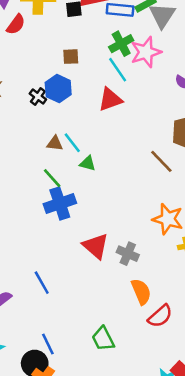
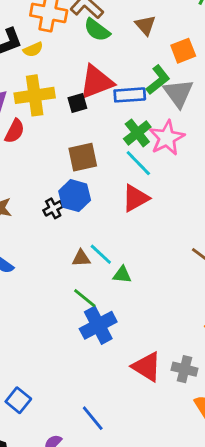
brown square: (71, 57) -> (83, 157), size x1.5
black cross: (38, 96) -> (53, 208), turned 35

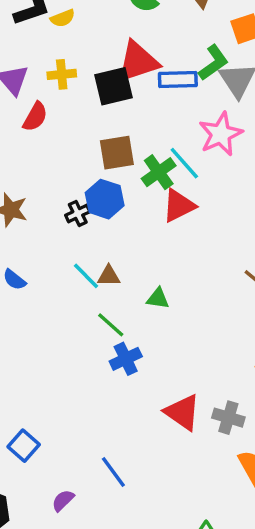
yellow cross: (35, 95) -> (62, 74), size x0.6
black square: (77, 103) -> (113, 86), size x1.6
green cross: (137, 133) -> (159, 172), moved
cyan line: (101, 254) -> (86, 276), moved
blue cross: (98, 325) -> (126, 359), size x0.7

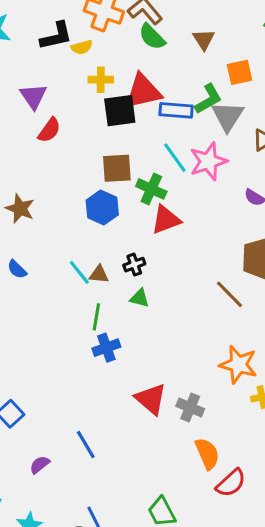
yellow cross: (62, 74) -> (101, 80), moved
cyan line: (184, 163) -> (175, 158), moved
green cross: (159, 172) -> (151, 189), turned -36
black cross: (78, 213) -> (134, 265), moved
green line: (111, 325) -> (96, 317), turned 52

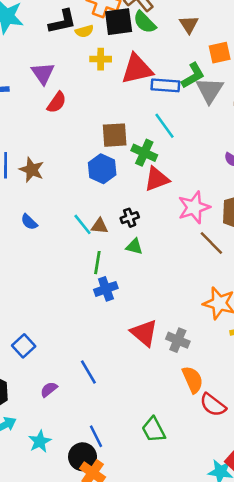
black square: (120, 111) -> (119, 22), moved
pink star: (208, 161) -> (194, 207), moved
red semicircle: (231, 483) -> (213, 405), turned 80

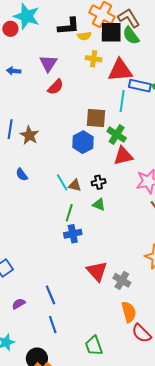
cyan line: (164, 126) -> (122, 101), moved, turned 35
blue line: (96, 436) -> (53, 325), moved

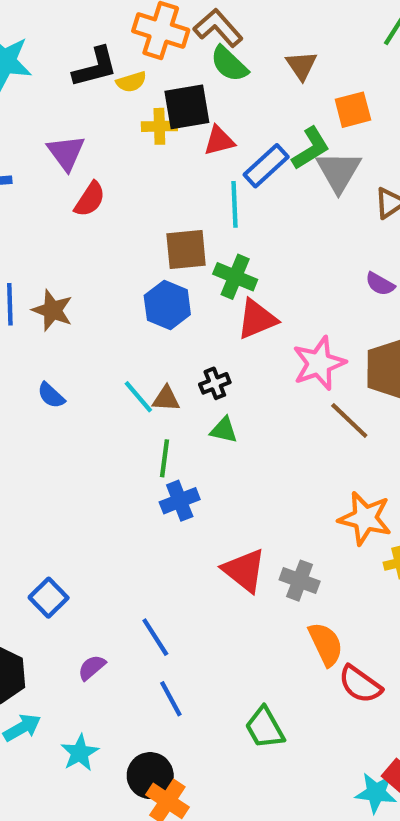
black square: (111, 32) -> (187, 107), moved
red triangle: (120, 70) -> (219, 141), size x0.6
blue rectangle: (140, 86) -> (266, 166), turned -45

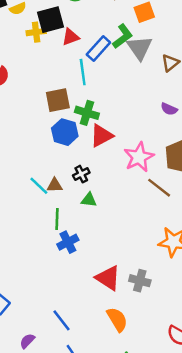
blue hexagon: (167, 305) -> (65, 132), moved
orange semicircle: (326, 644) -> (117, 319), moved

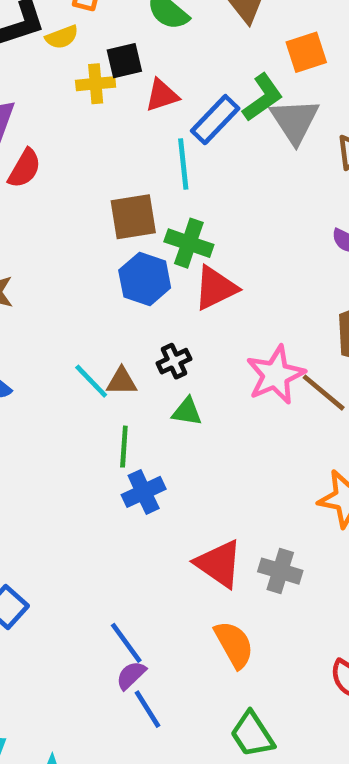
black square: (51, 20) -> (124, 61), size x0.7
pink star: (139, 157) -> (276, 375), moved
purple semicircle: (27, 341) -> (131, 675), moved

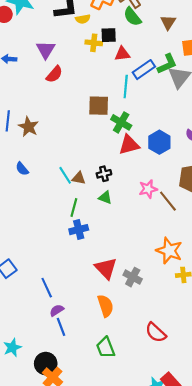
blue hexagon: (145, 279) -> (159, 142), moved
pink star: (276, 375) -> (148, 189), size x0.7
blue line: (126, 643) -> (47, 288), moved

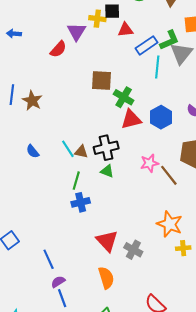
purple triangle: (46, 50) -> (77, 32), moved
cyan line: (126, 87) -> (157, 67), moved
blue semicircle: (22, 169) -> (33, 151), moved
black cross: (104, 174) -> (106, 148), size x1.6

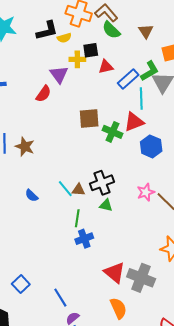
red triangle: (131, 119) -> (134, 122), moved
gray cross: (133, 250) -> (141, 278), size x1.5

